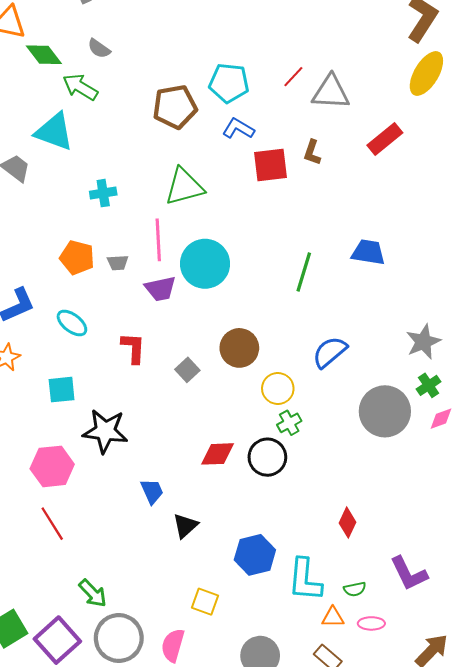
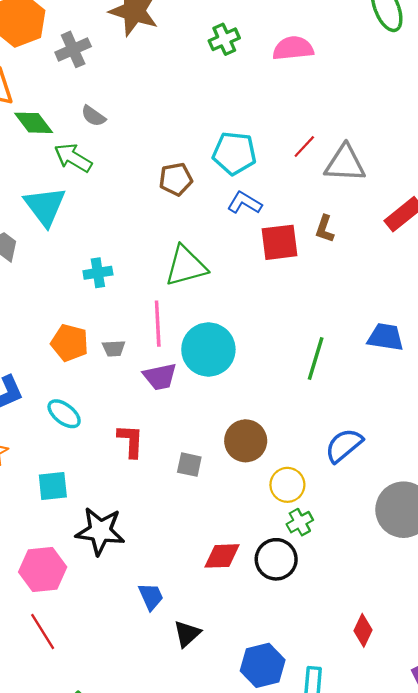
brown pentagon: (175, 107) -> (176, 179), size x0.7
cyan triangle: (54, 132) -> (45, 206), turned 33
gray square: (187, 370) -> (189, 465), turned -35

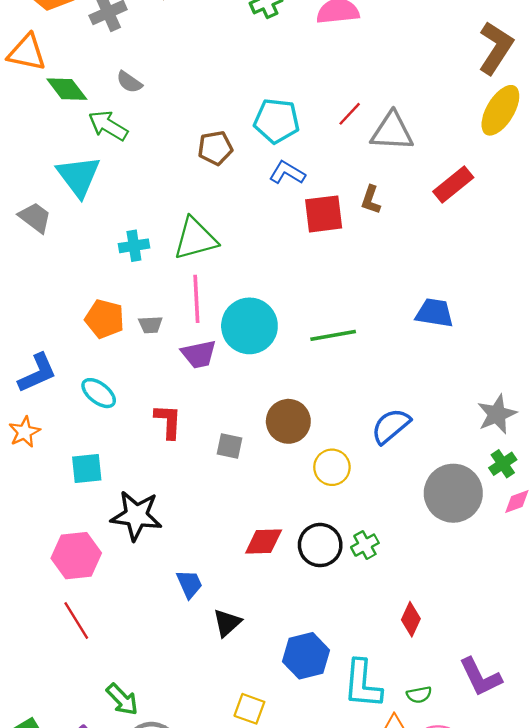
green triangle: (186, 266) -> (195, 239), moved
green line: (316, 359) -> (333, 335), moved, turned 63
green cross: (300, 522) -> (365, 545), moved

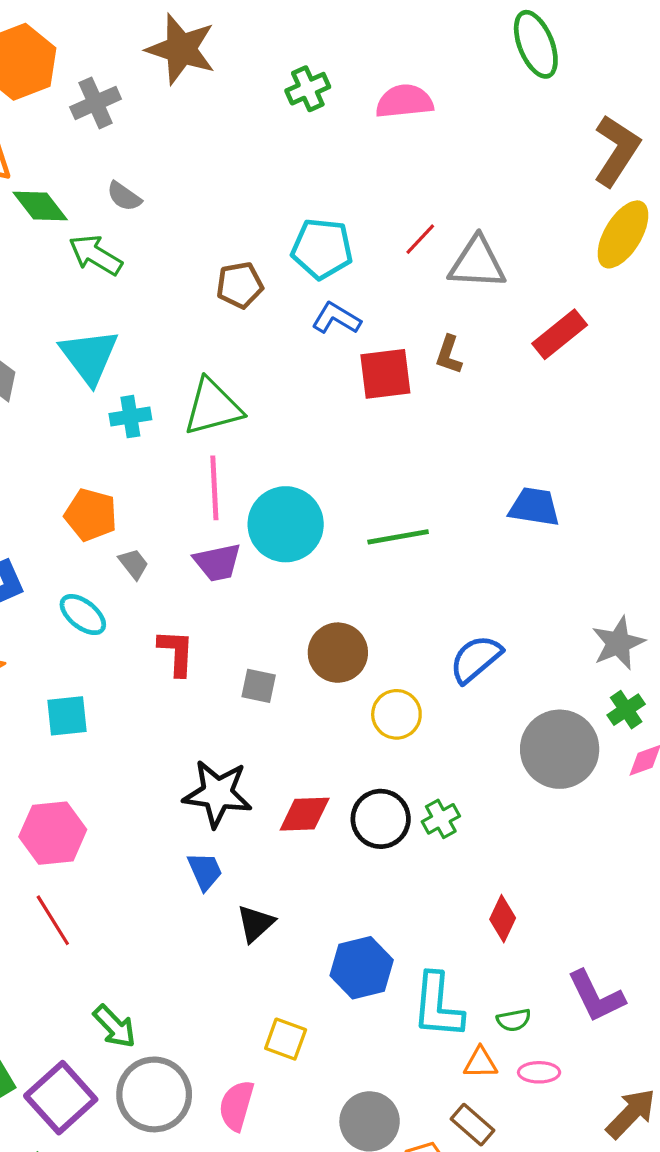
cyan triangle: (79, 176) -> (89, 356), moved
gray trapezoid: (150, 325) -> (134, 564), moved, turned -125
black star: (136, 516) -> (217, 794), moved

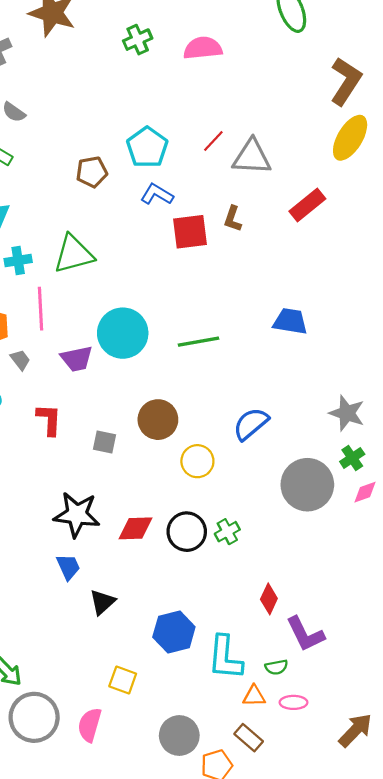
cyan pentagon: (322, 249) -> (147, 147), turned 30
pink line: (214, 488) -> (41, 309), moved
gray star: (618, 643) -> (347, 413), turned -30
purple L-shape: (596, 996) -> (305, 634), moved

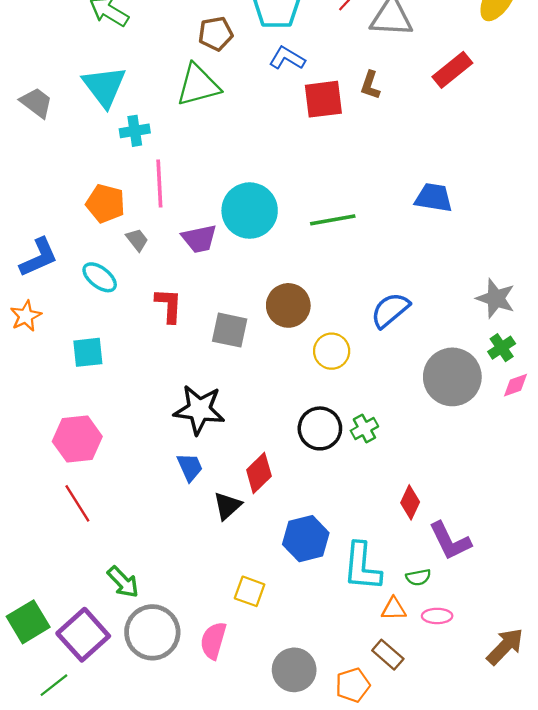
green triangle: (74, 254) -> (198, 85), moved
gray square: (105, 442) -> (230, 330), size x1.4
red diamond: (136, 528) -> (259, 473), moved, turned -42
gray circle: (179, 735) -> (294, 670), moved

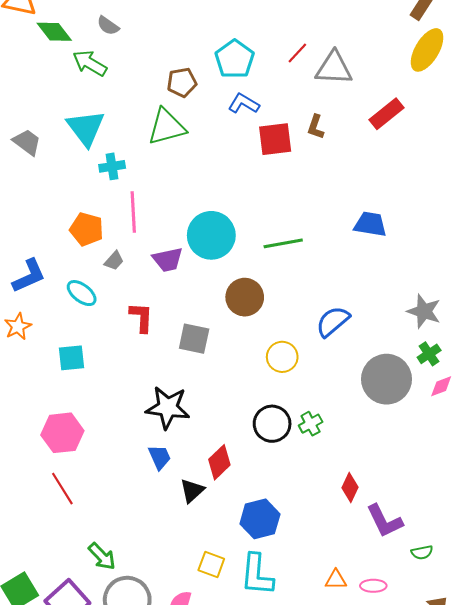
gray trapezoid: (137, 240) -> (114, 261), turned 80
brown circle: (288, 305) -> (245, 297), moved
cyan L-shape: (362, 567) -> (257, 575), moved
green semicircle: (418, 577) -> (422, 552), moved

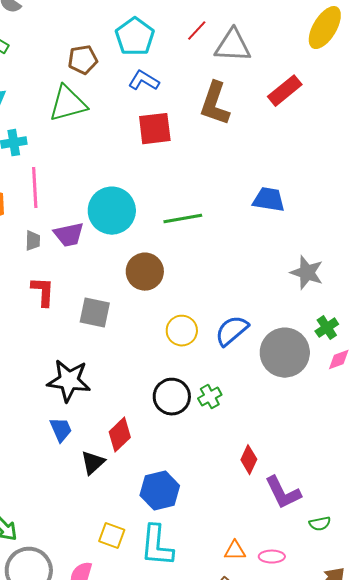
brown L-shape: (316, 127) -> (215, 104), size x1.8
red square: (275, 139) -> (155, 129), moved
gray trapezoid: (114, 261) -> (33, 241), moved, turned -40
gray star: (424, 311) -> (307, 273), moved
blue semicircle: (333, 321) -> (232, 331), moved

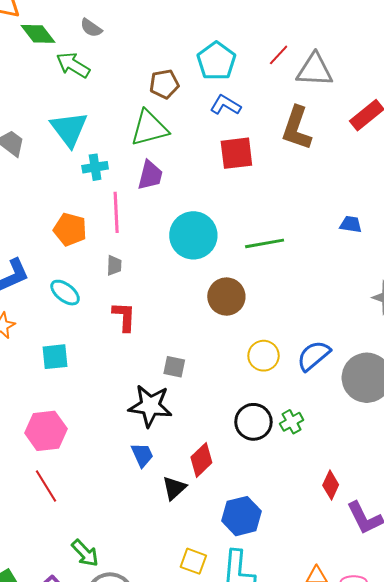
blue trapezoid: (269, 200) -> (351, 224), size x0.7
purple trapezoid: (69, 235) -> (150, 175), moved, turned -64
gray square: (95, 313) -> (174, 367), moved, size x0.7

